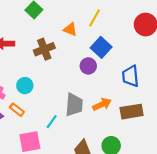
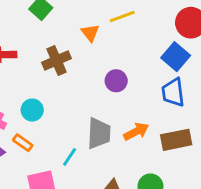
yellow line: (94, 18) -> (122, 16), turned 42
orange triangle: (70, 29) -> (90, 33), turned 32
blue square: (101, 47) -> (176, 57), moved

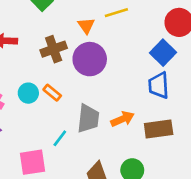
purple circle: (116, 81) -> (90, 59), moved, size x1.6
orange rectangle: (23, 143) -> (52, 93), moved

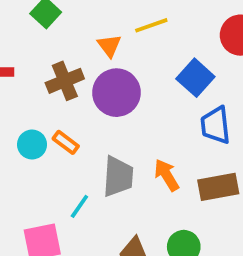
blue square: (163, 53) -> (195, 78), moved
orange arrow: (122, 119) -> (167, 175), turned -95

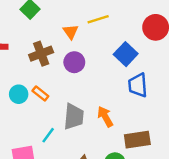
purple circle: (116, 93) -> (74, 62), size x0.7
brown rectangle: (218, 187) -> (137, 140), moved

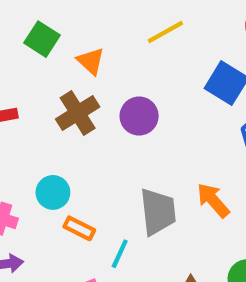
orange triangle: (71, 32) -> (91, 61), moved
orange rectangle: (40, 93) -> (79, 228), moved

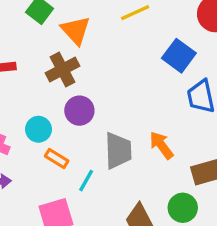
orange triangle: (91, 61) -> (76, 30), size x1.4
purple circle: (139, 116) -> (79, 111), moved

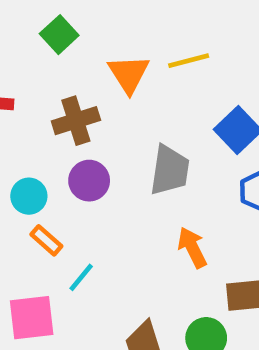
orange triangle: (76, 30) -> (129, 74), moved
gray trapezoid: (118, 151) -> (170, 170), moved

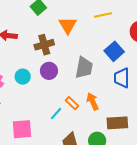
yellow line: (189, 61) -> (103, 15), moved
orange rectangle: (46, 240) -> (72, 103), moved
cyan line: (81, 277) -> (56, 114), moved

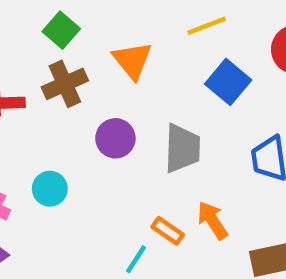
brown cross: (44, 45) -> (65, 84), moved
blue square: (114, 51) -> (228, 82), moved
purple circle: (49, 71) -> (115, 138), moved

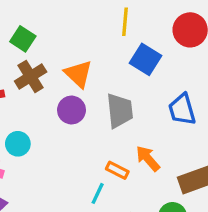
yellow line: (207, 26) -> (125, 22), turned -56
orange triangle: (132, 60) -> (78, 74), moved
cyan circle: (50, 189) -> (18, 144), moved

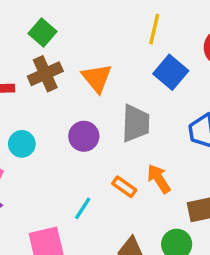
purple circle: (71, 110) -> (84, 136), moved
cyan line: (98, 193) -> (83, 208), moved

